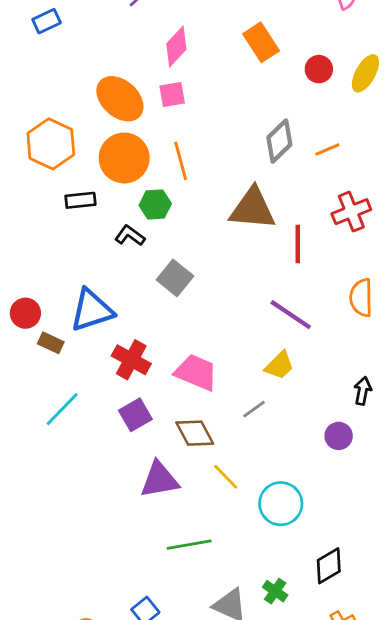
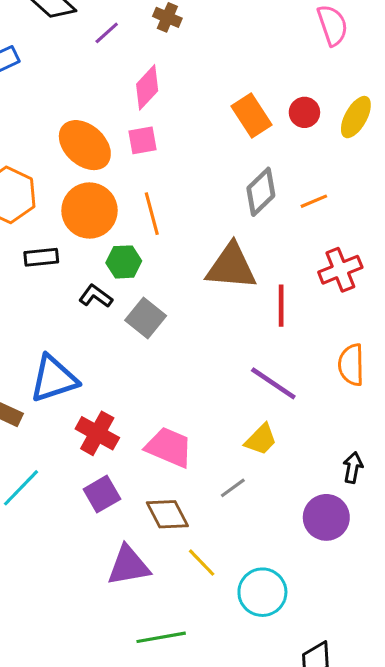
orange rectangle: (261, 42) -> (252, 115), moved
gray square: (175, 278) -> (146, 318), moved
purple circle: (339, 436) -> (326, 517), size x1.5

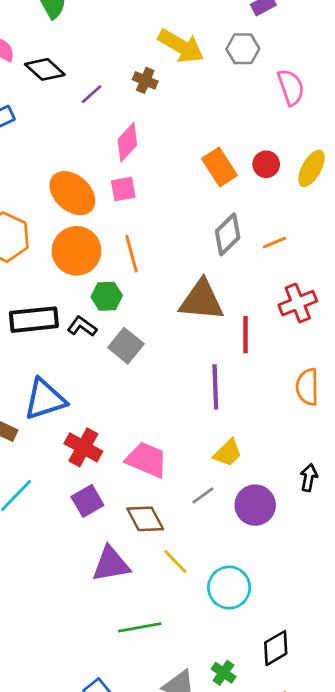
black rectangle: (41, 257) -> (34, 320), moved, size x1.6
purple line: (273, 383) -> (215, 387), moved, turned 54
purple circle: (326, 517) -> (255, 505), moved

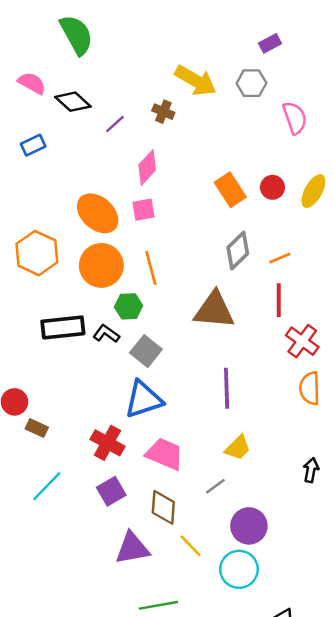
red cross: (298, 303) -> (302, 341), moved, turned -32
red line: (246, 335) -> (279, 300), moved
blue triangle: (45, 399) -> (143, 399), moved
purple circle: (255, 505) -> (249, 526), moved
brown diamond: (145, 519) -> (163, 507), turned 32

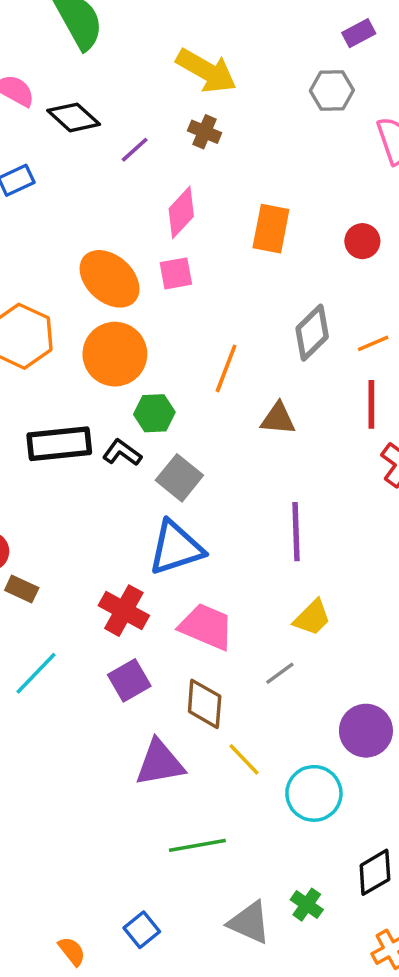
yellow arrow: (196, 81) -> (206, 71), moved
orange rectangle: (230, 190) -> (271, 229), moved, turned 44
orange line: (151, 268) -> (226, 368), moved, turned 36
brown triangle: (214, 310) -> (278, 419), size x0.6
purple circle: (249, 526) -> (366, 731), moved

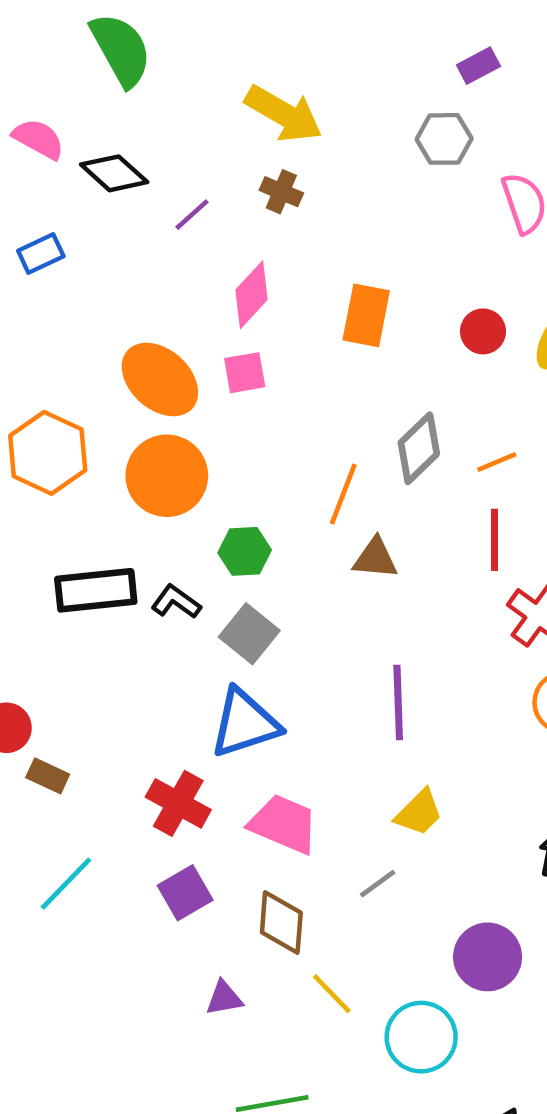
orange line: (226, 368) -> (343, 494), moved
green hexagon: (154, 413) -> (245, 551), moved
purple triangle: (160, 763) -> (224, 998), size x0.6

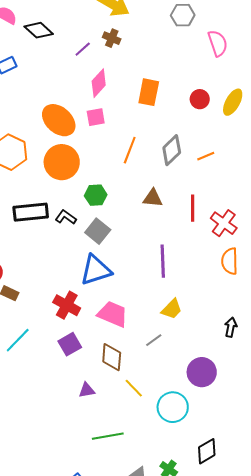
purple line: (192, 215) -> (83, 49), moved
orange line: (343, 494) -> (130, 150), moved
red line: (494, 540) -> (193, 208), moved

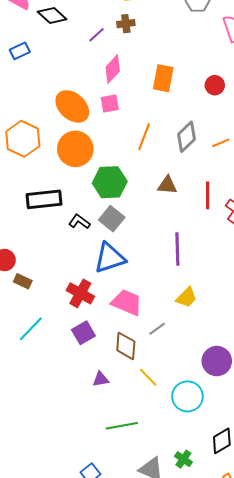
brown cross: (112, 38) -> (126, 24), turned -30
green hexagon: (96, 195) -> (110, 182), size x1.5
black L-shape: (66, 217) -> (79, 222), moved
gray line: (154, 340) -> (157, 329), moved

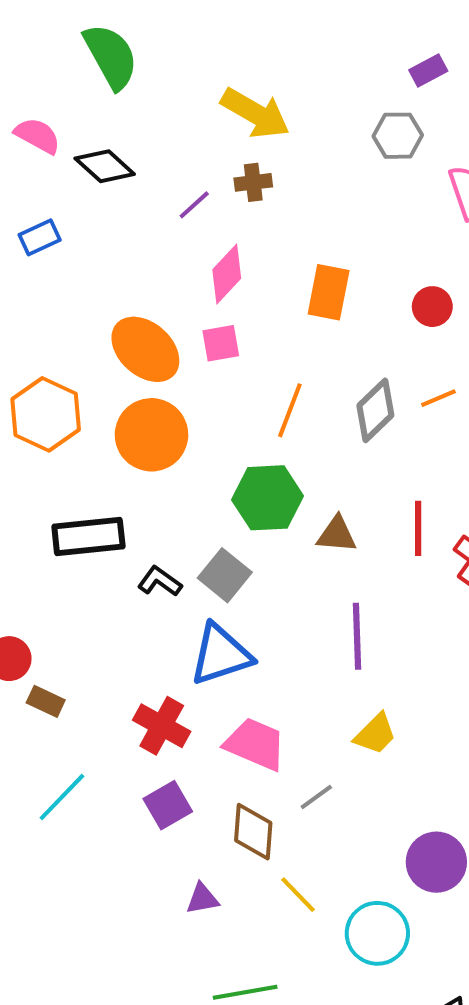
orange line: (221, 143) -> (438, 398), moved
green hexagon: (110, 182) -> (267, 498), moved
brown triangle: (167, 185) -> (337, 534), moved

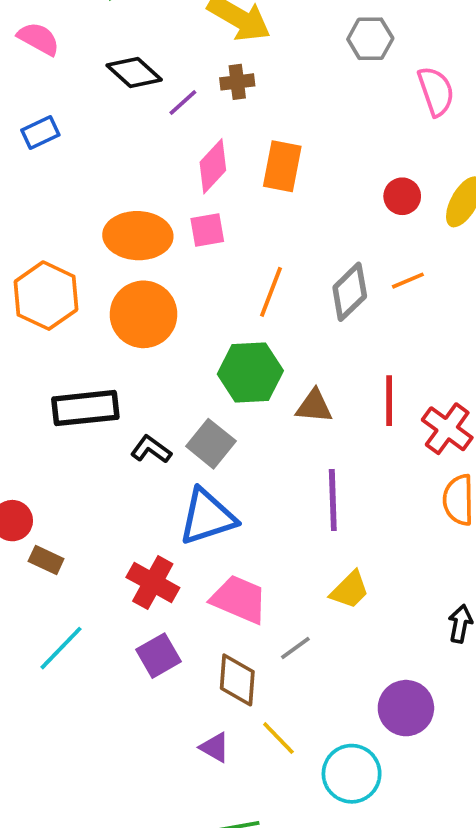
black diamond: (105, 166) -> (134, 73), moved
orange rectangle: (329, 292) -> (282, 166), moved
orange ellipse: (145, 349) -> (138, 236), turned -40
purple triangle: (202, 899) -> (215, 747), moved, turned 40

